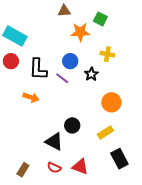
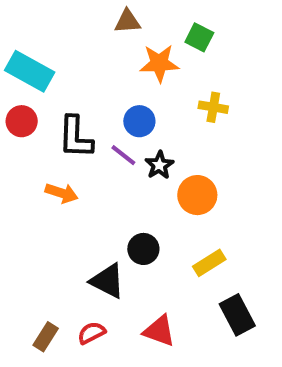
black star: (91, 74) -> (159, 165), moved
orange circle: (111, 102) -> (197, 195), moved
red semicircle: (54, 168) -> (92, 333), moved, turned 128

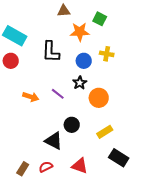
blue circle: (139, 121) -> (84, 61), moved
black L-shape: (76, 137) -> (51, 52), moved
purple line: (123, 155) -> (58, 94), moved
black rectangle: (237, 315) -> (119, 158), turned -30

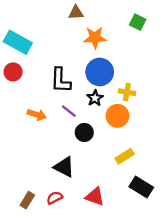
green square: (100, 19) -> (138, 22), moved
black L-shape: (51, 52) -> (61, 80), moved
yellow cross: (107, 54) -> (127, 92), moved
blue circle: (84, 61) -> (100, 72), size x1.5
black circle: (72, 125) -> (84, 132), moved

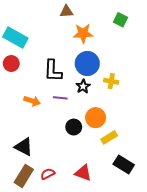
purple line: (69, 111) -> (60, 98), turned -32
orange circle: (117, 116) -> (96, 118), moved
black circle: (84, 132) -> (74, 127), moved
black triangle: (64, 167) -> (24, 147), moved
brown rectangle: (27, 200) -> (24, 176), size x1.5

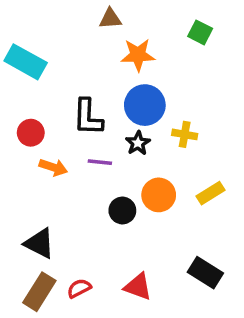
red circle: (11, 64) -> (31, 133), moved
yellow rectangle: (109, 137) -> (211, 193), moved

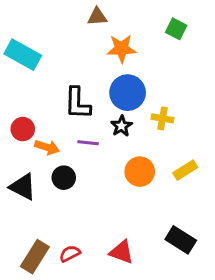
red circle: (31, 133) -> (23, 129), moved
black circle: (122, 210) -> (64, 178), moved
black triangle: (39, 243) -> (23, 187), moved

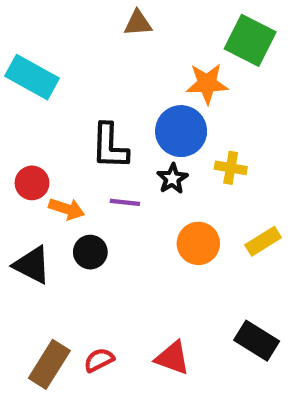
green square: (176, 29) -> (250, 40), size x1.6
orange star: (121, 49) -> (207, 84), moved

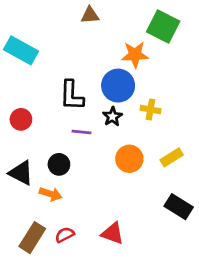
orange arrow: (67, 209) -> (51, 194), moved
black rectangle: (257, 341) -> (179, 207), moved

